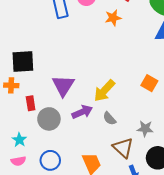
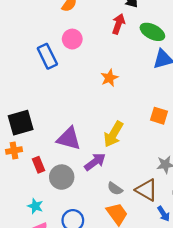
orange star: (113, 18) -> (109, 78), moved
purple triangle: (63, 86) -> (69, 139), turned -35
gray semicircle: (109, 118) -> (115, 189), moved

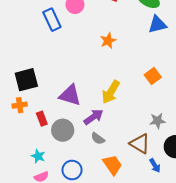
orange square: (159, 116) -> (153, 76), turned 35
gray semicircle: (115, 189) -> (98, 138), moved

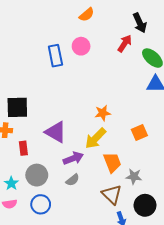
orange star: (108, 41) -> (103, 113), moved
gray circle: (63, 130) -> (37, 175), moved
gray semicircle: (98, 138) -> (73, 180), turned -88
orange trapezoid: (112, 165) -> (112, 162), moved

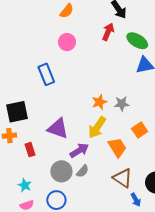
blue rectangle: (55, 56) -> (46, 74), moved
orange square: (139, 132) -> (140, 130), moved
gray circle: (37, 175) -> (61, 171), moved
gray star: (134, 176) -> (122, 104), moved

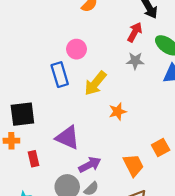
pink circle: (67, 42) -> (76, 49), moved
gray star: (122, 104) -> (135, 61), moved
yellow arrow: (97, 127) -> (95, 83), moved

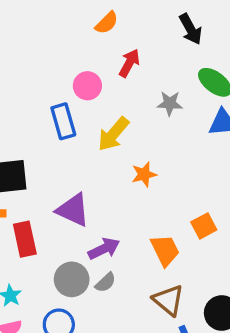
red arrow: (135, 32) -> (129, 63), moved
red rectangle: (33, 159) -> (25, 239), size x1.5

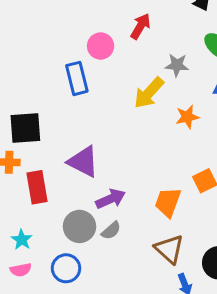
yellow arrow: (113, 134) -> (149, 93), moved
orange star: (144, 174) -> (187, 117), moved
orange trapezoid: (165, 250) -> (168, 202), turned -136

